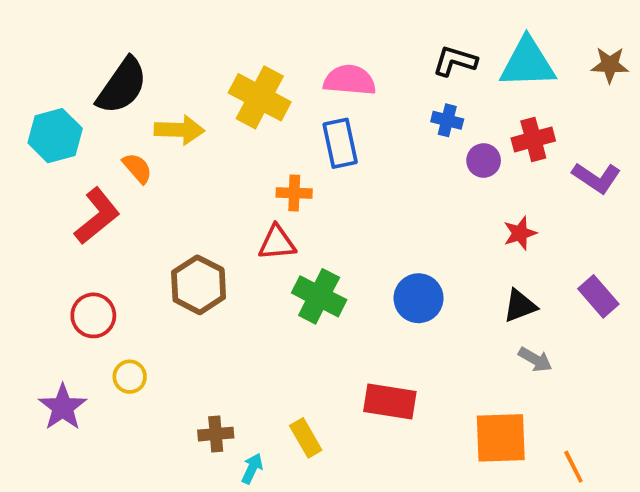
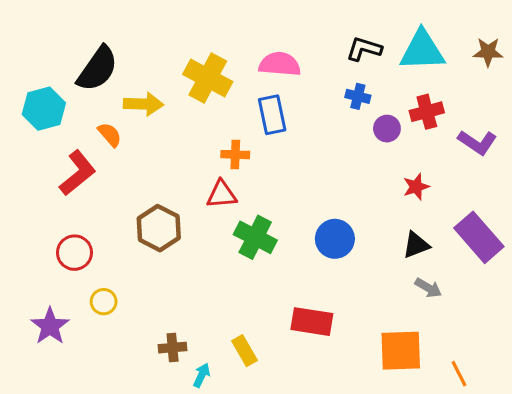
purple rectangle: (598, 296) -> (479, 237), size x1.5

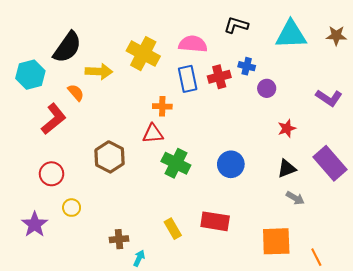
black L-shape: (364, 49) -> (236, 25), moved
red cross: (427, 112) -> (219, 77), moved
yellow rectangle: (245, 351) -> (173, 229), moved

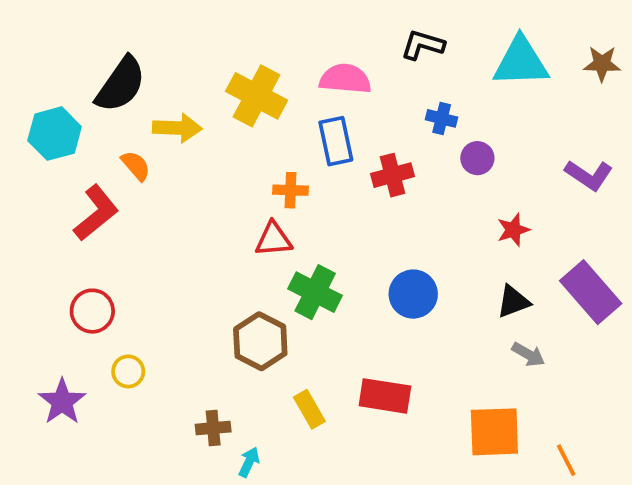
red cross: (219, 77) -> (392, 175), moved
brown hexagon: (110, 157) -> (260, 341), moved

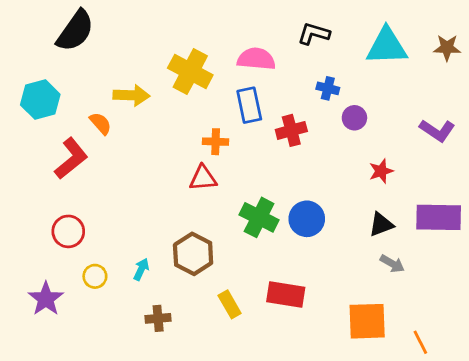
black semicircle: (121, 84) -> (75, 31), moved
green cross: (315, 292) -> (259, 217), moved
purple rectangle: (591, 292) -> (439, 217), turned -48
cyan arrow: (249, 462) -> (141, 269), moved

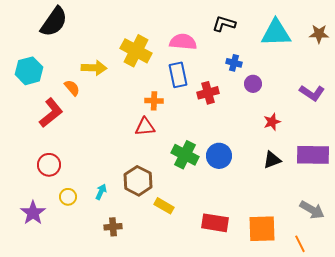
gray arrow: (392, 264) -> (312, 210), moved, size x1.4
red rectangle: (286, 295) -> (215, 223), moved
yellow rectangle: (230, 304) -> (164, 206), moved, turned -30

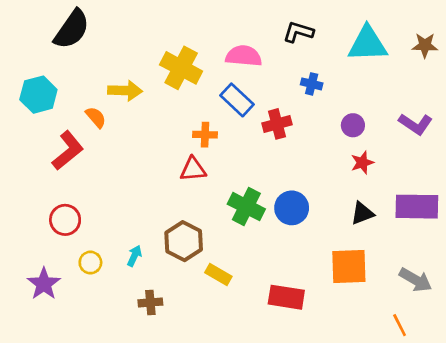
blue rectangle: (178, 75) -> (237, 100), turned -35
purple circle: (253, 84) -> (353, 125), moved
orange square: (262, 229) -> (349, 267), moved

